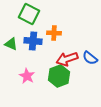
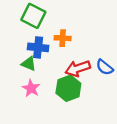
green triangle: (11, 44) -> (29, 64), moved

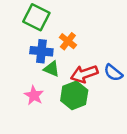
orange cross: (63, 38) -> (68, 41), turned 35
green triangle: (29, 64) -> (52, 69), moved

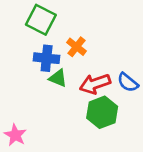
pink star: (34, 95) -> (15, 135), moved
green hexagon: (74, 95) -> (102, 112), moved

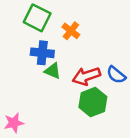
orange cross: (76, 47) -> (71, 31), moved
pink star: (15, 135) -> (14, 123), turned 30

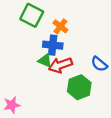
blue cross: (42, 53) -> (53, 45), moved
red arrow: (86, 76) -> (60, 65), moved

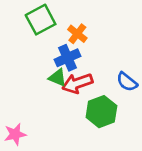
green square: (32, 15) -> (41, 20), turned 35
blue cross: (53, 45) -> (67, 58), turned -30

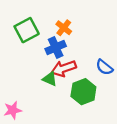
green square: (41, 20) -> (27, 30), moved
green triangle: (58, 78) -> (50, 79), moved

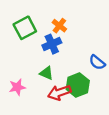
red arrow: (64, 68) -> (59, 93), moved
pink star: (13, 110) -> (17, 87), moved

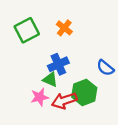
blue cross: (52, 44) -> (58, 64), moved
pink star: (17, 87) -> (40, 97), moved

